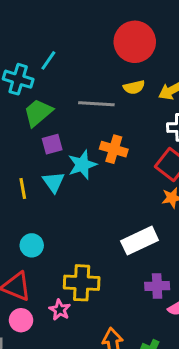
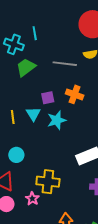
cyan line: (48, 60) -> (35, 33), turned -48
purple square: (52, 144) -> (48, 98), moved
cyan star: (82, 165) -> (57, 120), moved

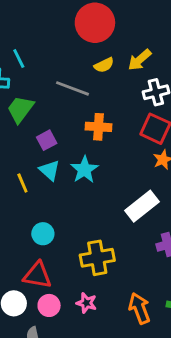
gray line: (65, 64) -> (73, 88), turned 30
purple square: (48, 98) -> (47, 140), moved
pink star: (32, 199) -> (86, 303), moved

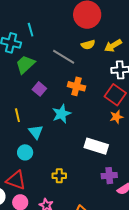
purple square: (47, 140) -> (39, 89), turned -32
cyan triangle: (50, 170) -> (36, 132), moved
white rectangle: (142, 206) -> (96, 146), turned 45
yellow cross: (97, 258) -> (59, 176), size x0.6

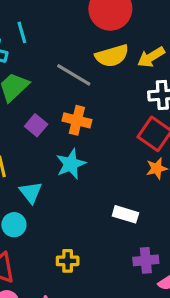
yellow semicircle: (88, 45) -> (112, 56), size x1.5
orange cross: (77, 86) -> (77, 120), moved
white rectangle: (96, 146) -> (125, 214), size x0.7

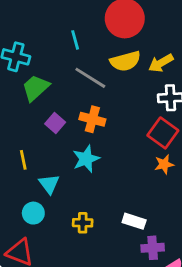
cyan line: (22, 32) -> (75, 40), moved
white rectangle: (125, 214) -> (134, 221), moved
yellow cross: (68, 261) -> (83, 223), moved

